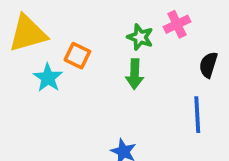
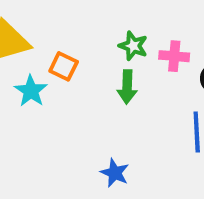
pink cross: (177, 24) -> (174, 56), moved, turned 30

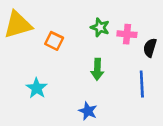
green arrow: (127, 87) -> (97, 69), moved
cyan star: (31, 91) -> (37, 88), moved

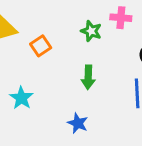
pink cross: (127, 34) -> (121, 18), moved
orange square: (54, 41) -> (41, 46), turned 30

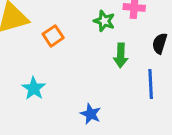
green arrow: (88, 77) -> (121, 55), moved

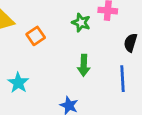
green arrow: (121, 55) -> (84, 65), moved

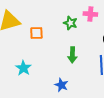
orange square: (36, 36) -> (36, 33), turned 32

